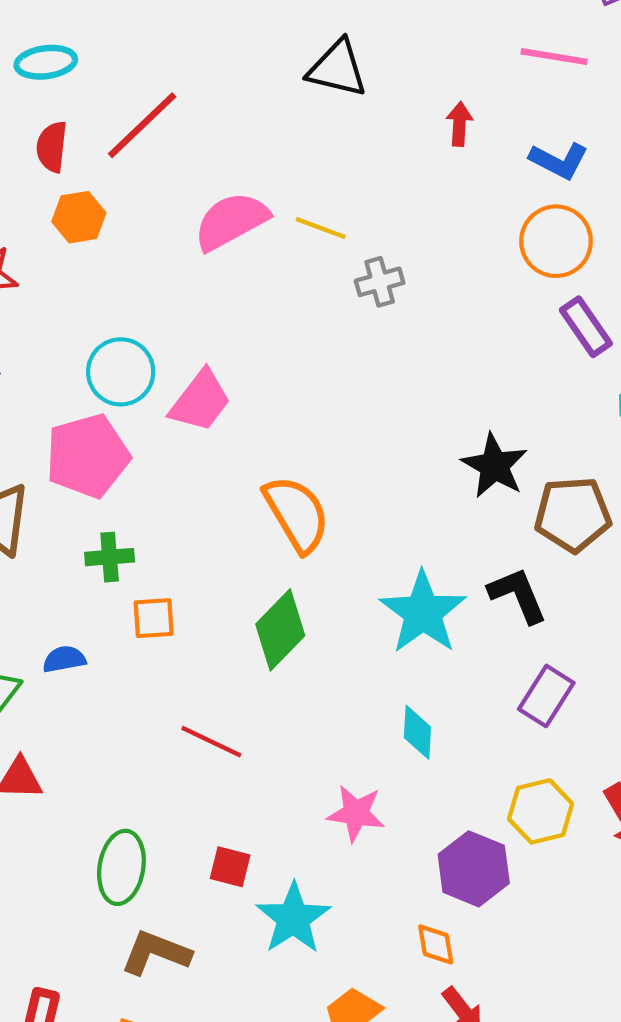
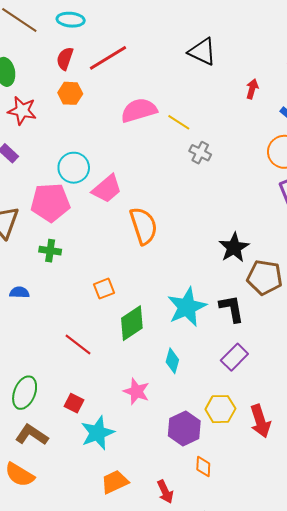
gray cross: (380, 282) -> (200, 153), turned 30
orange semicircle: (297, 514) -> (144, 226), moved
orange square: (154, 618) -> (104, 289), moved, turned -30
green diamond: (280, 630) -> (132, 323), moved
orange diamond: (436, 944) -> (203, 467), moved

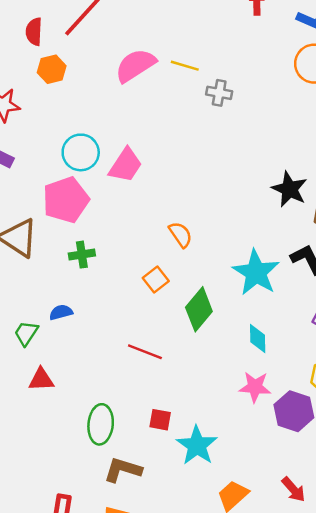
orange semicircle: (144, 226) -> (181, 235), moved, size x0.6
pink star: (136, 391) -> (255, 387), moved

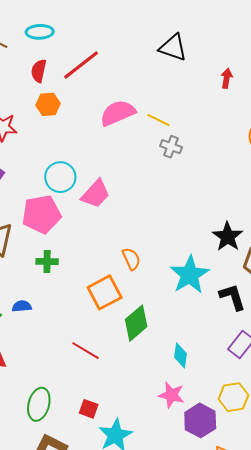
gray cross: (219, 93) -> (171, 147), moved
cyan star: (256, 273) -> (190, 275), moved
orange square: (156, 280) -> (105, 292), size x1.6

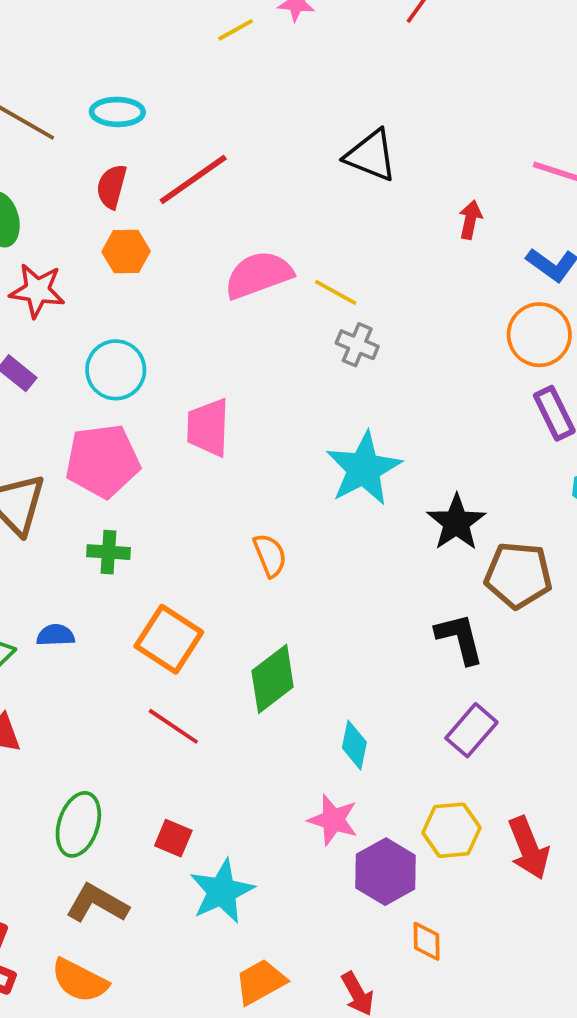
cyan circle: (60, 177) -> (116, 370), moved
pink trapezoid: (96, 194) -> (208, 428), turned 136
cyan star: (190, 275) -> (364, 469), moved
orange square: (105, 292) -> (169, 639), moved, turned -32

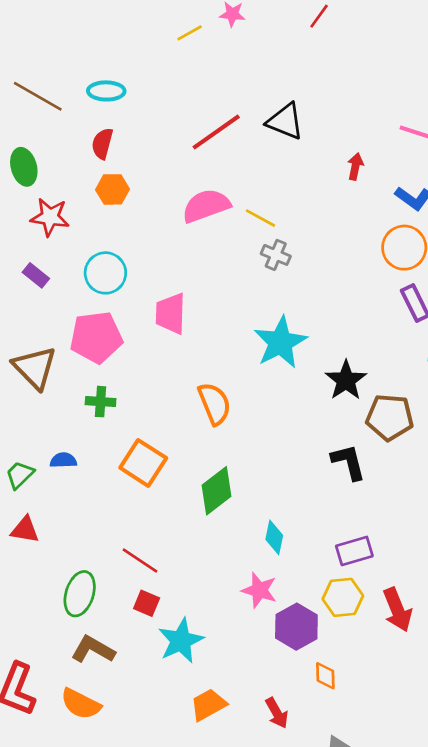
red line: (193, 179) -> (216, 132), moved
orange semicircle: (270, 555) -> (214, 404), size x1.4
red line: (173, 726) -> (140, 560), moved
purple rectangle: (471, 730) -> (354, 551), moved, turned 33

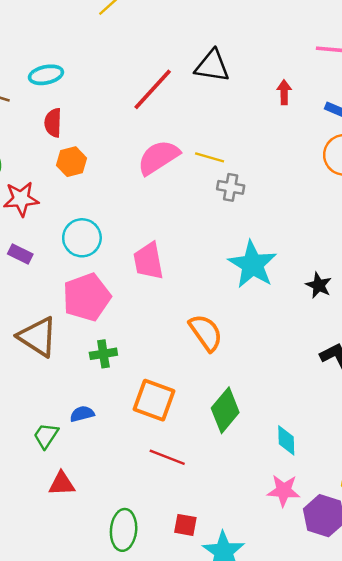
black star: (346, 380) -> (319, 285), size x0.7
red line: (140, 560) -> (167, 457), moved

